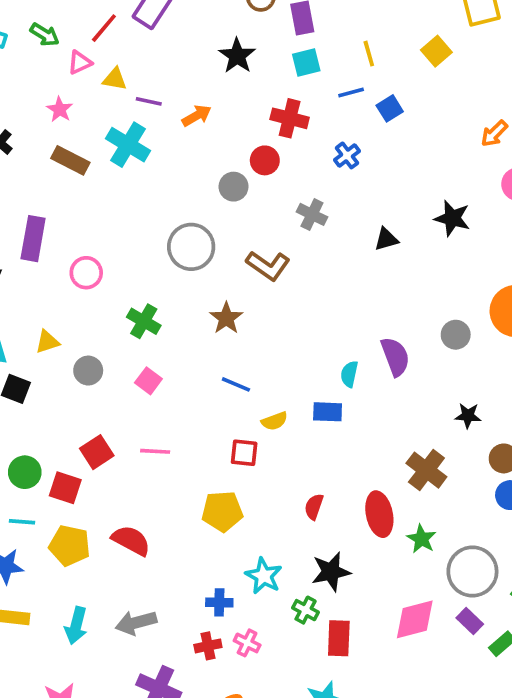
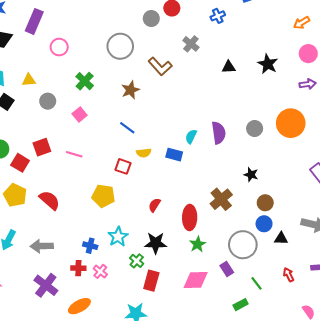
green star: (421, 539) -> (198, 244), moved
gray circle: (472, 571) -> (243, 245), moved
purple rectangle: (470, 621) -> (227, 269), moved

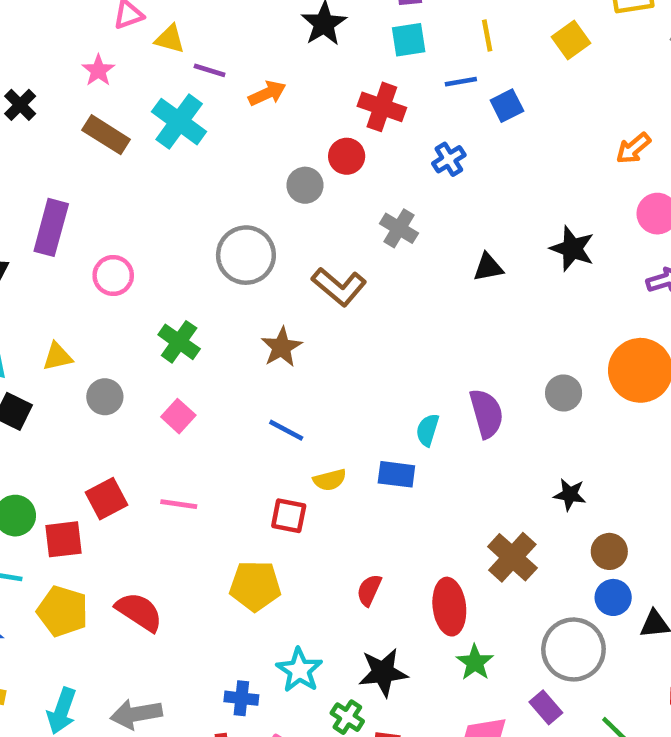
red square: (20, 163) -> (64, 539), turned -30

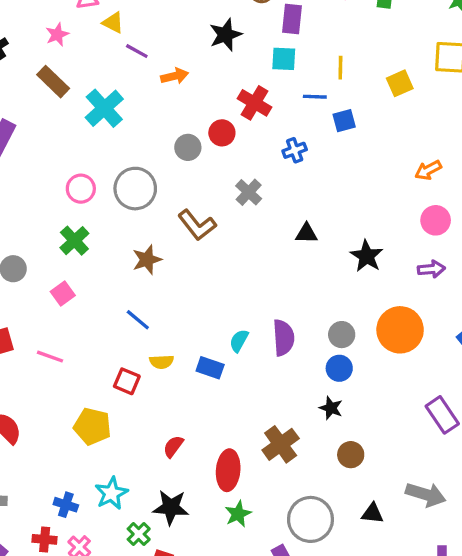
cyan cross: (179, 122) -> (104, 108), moved
black star: (572, 249) -> (367, 256), moved
pink circle: (113, 276) -> (81, 189), moved
blue circle: (613, 597) -> (339, 368), moved

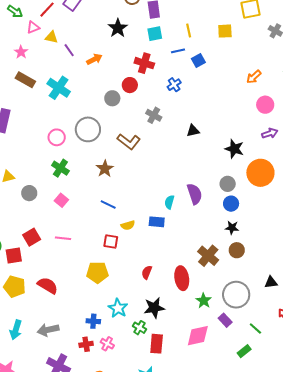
purple line: (137, 51) -> (69, 50), turned 40
yellow square: (400, 83) -> (225, 31), turned 35
black star: (367, 256) -> (234, 149), moved
brown circle: (351, 455) -> (237, 250), moved
green star: (238, 514) -> (204, 301), moved

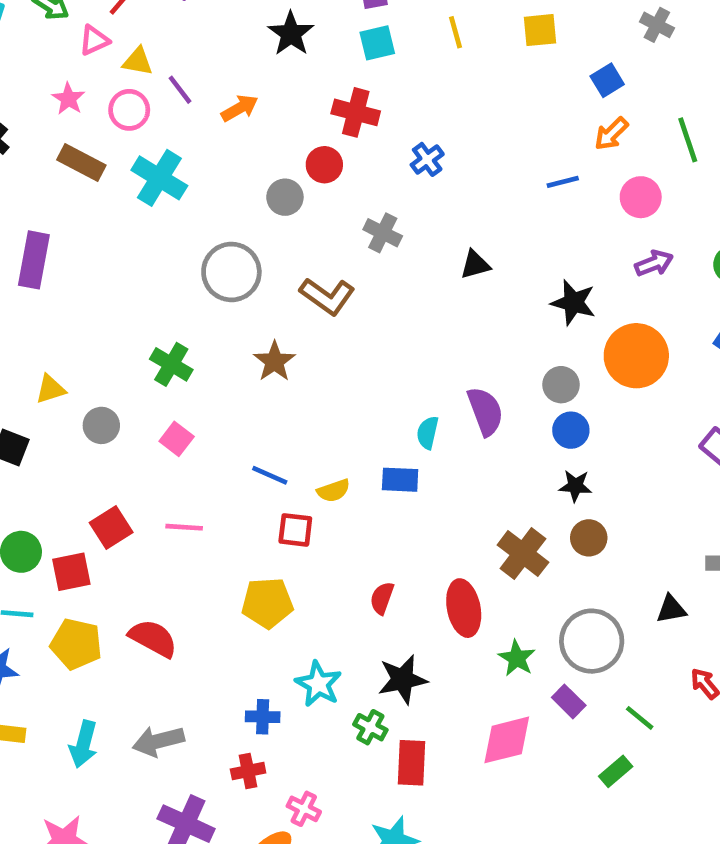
blue line: (178, 51) -> (563, 182), moved
blue square: (198, 60) -> (607, 80), moved
pink circle: (57, 137) -> (129, 110), moved
blue line: (108, 205) -> (270, 475), moved
pink cross: (107, 344) -> (304, 809), moved

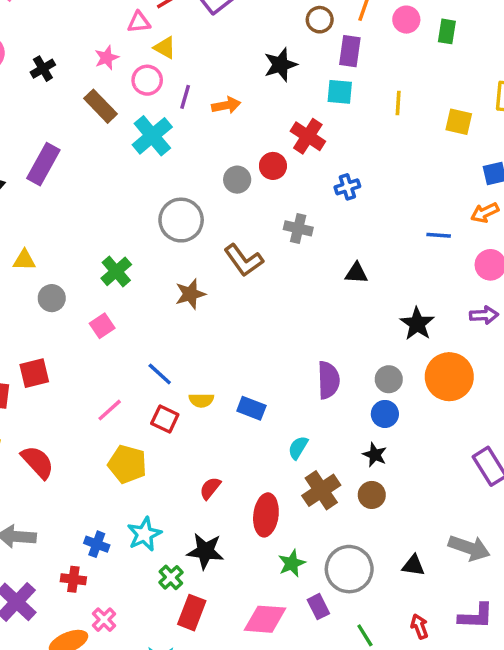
purple line: (180, 90) -> (185, 97), moved, turned 35
gray cross: (383, 233) -> (298, 228), turned -32
cyan semicircle: (428, 433) -> (298, 448), moved
pink line: (184, 527) -> (110, 410), moved, turned -64

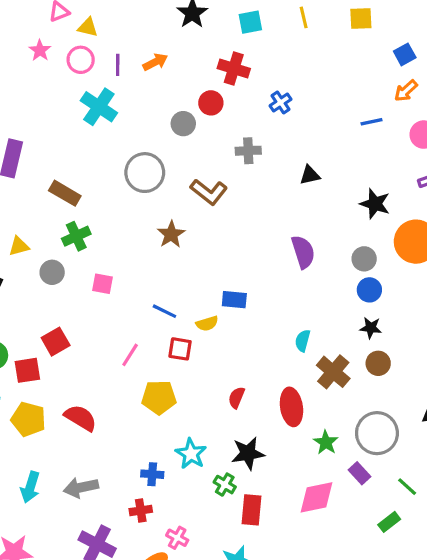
brown rectangle: (100, 106) -> (65, 193), moved
green cross: (116, 271) -> (76, 236), moved, turned 32
pink square: (102, 326) -> (103, 284), turned -30
purple semicircle: (328, 380) -> (303, 252), moved
blue rectangle: (251, 408) -> (234, 300), moved

